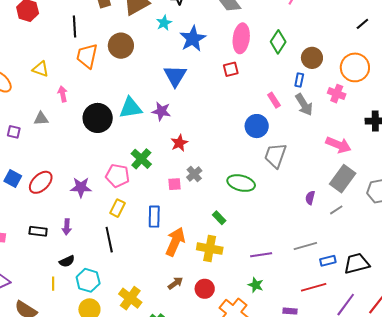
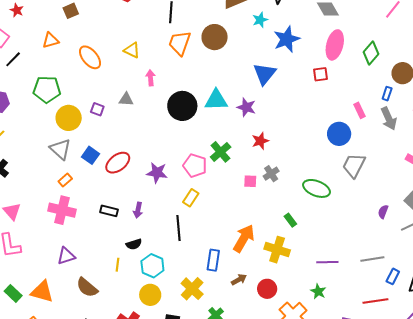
blue rectangle: (154, 217) -> (213, 260), moved
blue rectangle: (328, 261) -> (393, 276), turned -56

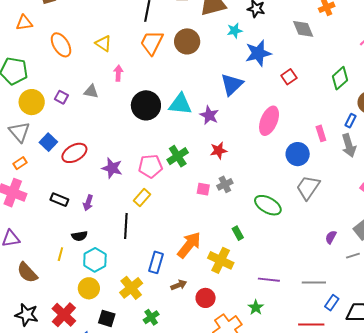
pink ellipse: (335, 45) -> (269, 121), moved
red square: (321, 74) -> (289, 77), moved, turned -35
pink pentagon: (195, 166) -> (150, 166), turned -30

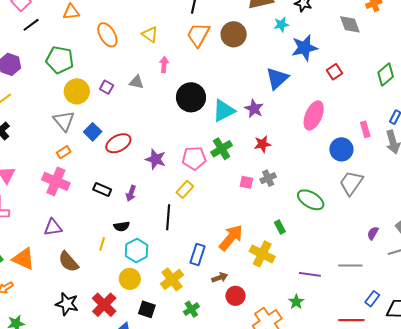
cyan triangle: (180, 104) -> (224, 111), moved, turned -35
gray line: (314, 283) -> (350, 266), moved
red circle: (206, 298) -> (235, 296), moved

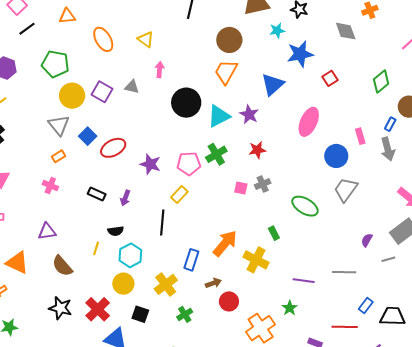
orange trapezoid: (198, 35) -> (226, 72), moved
purple square: (107, 87) -> (102, 92), size x1.5
pink cross: (56, 181) -> (50, 185), size x0.6

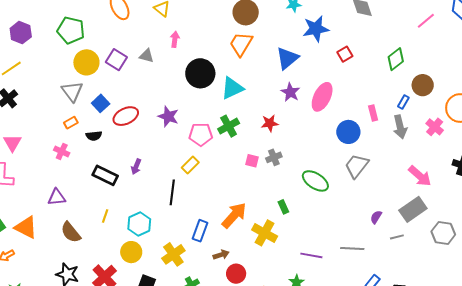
purple star: (249, 114) -> (290, 92), moved
purple star: (150, 164) -> (168, 116), moved
black rectangle: (97, 194) -> (105, 175), moved, size x1.4
black semicircle: (116, 231) -> (94, 136), moved

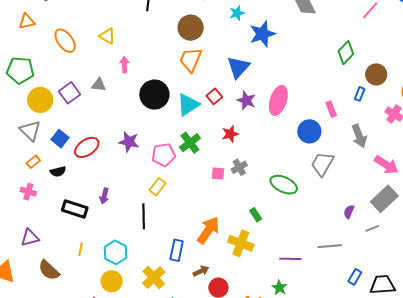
red square: (345, 54) -> (214, 96), moved
purple square: (116, 60) -> (69, 93), turned 30
gray arrow: (400, 127) -> (359, 136), moved

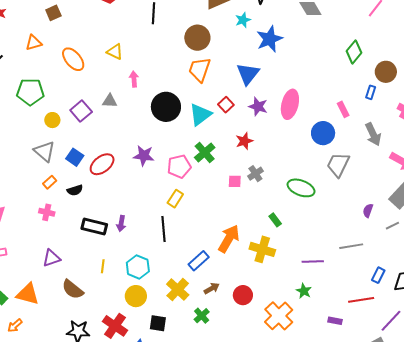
yellow circle: (40, 100) -> (52, 120), size x0.6
purple arrow: (104, 196) -> (121, 224), moved
blue rectangle: (177, 250) -> (199, 261), turned 40
brown arrow: (201, 271) -> (212, 288), moved

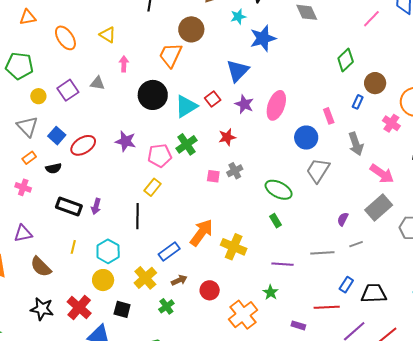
orange trapezoid: (200, 70) -> (170, 55), moved
green rectangle: (275, 220) -> (275, 221), moved
gray line: (392, 226) -> (356, 244), moved

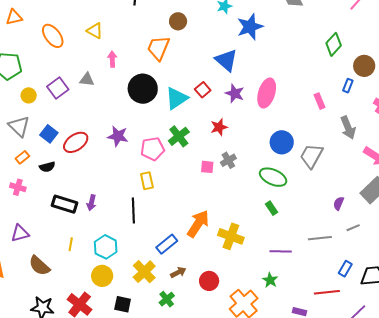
brown circle: (191, 29) -> (178, 21), size x0.7
blue triangle: (238, 71) -> (226, 60), turned -30
blue circle: (306, 138) -> (282, 142), moved
yellow rectangle: (152, 187) -> (147, 181), turned -48

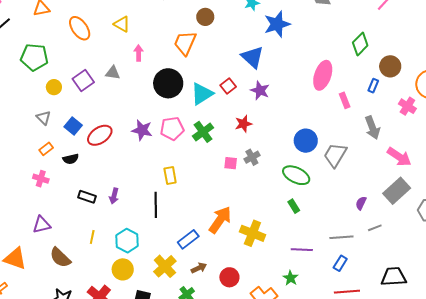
pink ellipse: (267, 93) -> (323, 75), moved
gray triangle: (19, 126) -> (44, 118), size x0.7
pink pentagon: (153, 149) -> (172, 129), moved
black rectangle: (64, 204) -> (87, 197), size x0.7
blue rectangle: (345, 269) -> (340, 263), moved

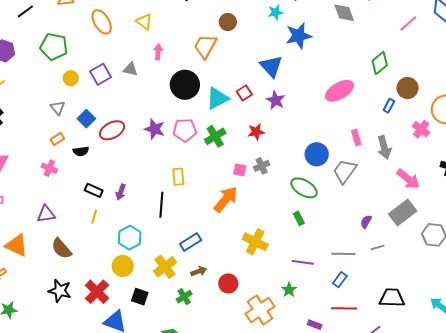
pink ellipse: (323, 75) -> (340, 91), turned 36
pink rectangle: (345, 100) -> (356, 138), moved
orange arrow: (220, 220) -> (226, 199), moved
yellow line: (92, 237) -> (94, 217), moved

